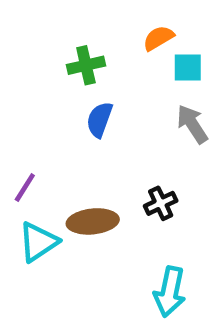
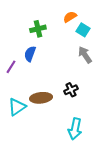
cyan square: (188, 68) -> (83, 30), turned 32
blue semicircle: (100, 120) -> (30, 54), moved
purple line: (25, 187) -> (11, 67), moved

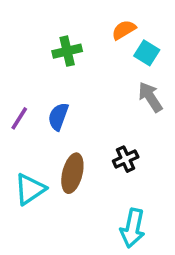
blue semicircle: (30, 54) -> (58, 117), moved
brown ellipse: (41, 98) -> (72, 173), turned -70

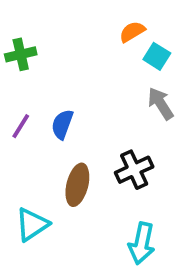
green cross: (67, 51) -> (21, 54), moved
black cross: (126, 159) -> (134, 170), size x1.4
cyan triangle: (30, 189) -> (32, 224), moved

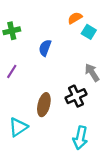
gray arrow: (161, 104) -> (92, 73), moved
blue semicircle: (62, 124) -> (45, 48), moved

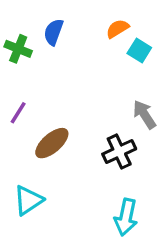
green cross: (12, 31) -> (18, 49), turned 35
blue semicircle: (45, 48) -> (54, 32), moved
brown ellipse: (44, 105) -> (52, 143), moved, turned 35

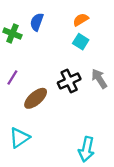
cyan square: (139, 50) -> (81, 42), moved
black cross: (119, 151) -> (69, 81), moved

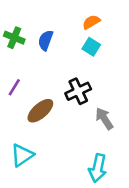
blue semicircle: (37, 22) -> (46, 40), moved
gray arrow: (99, 79) -> (104, 119), moved

